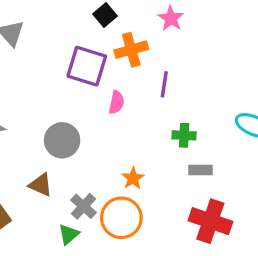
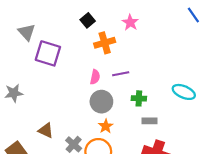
purple square: (87, 66) -> (48, 53), moved
purple line: (164, 84) -> (121, 74), moved, turned 70
gray circle: (62, 140) -> (101, 102), moved

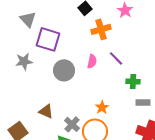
purple line: (121, 74) -> (116, 58), turned 56
gray star: (14, 93) -> (24, 61), moved
gray circle: (101, 102) -> (64, 70), moved

